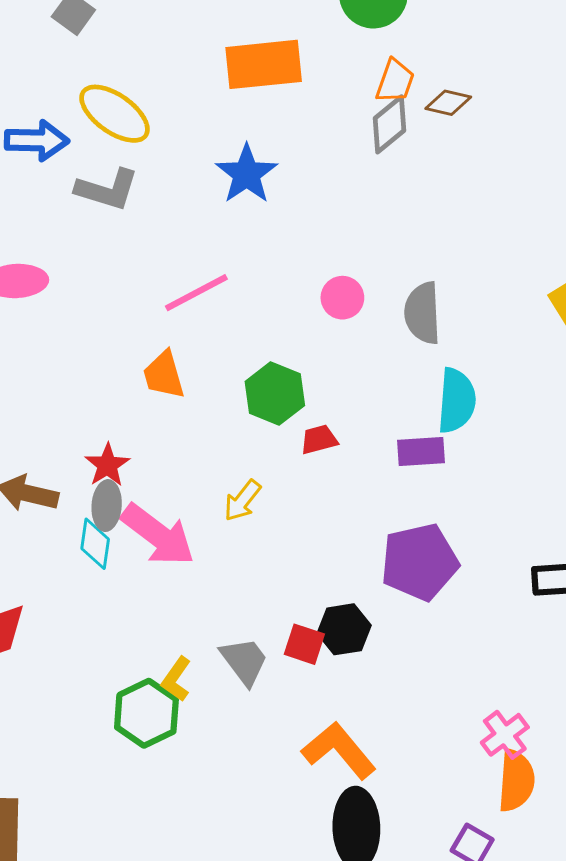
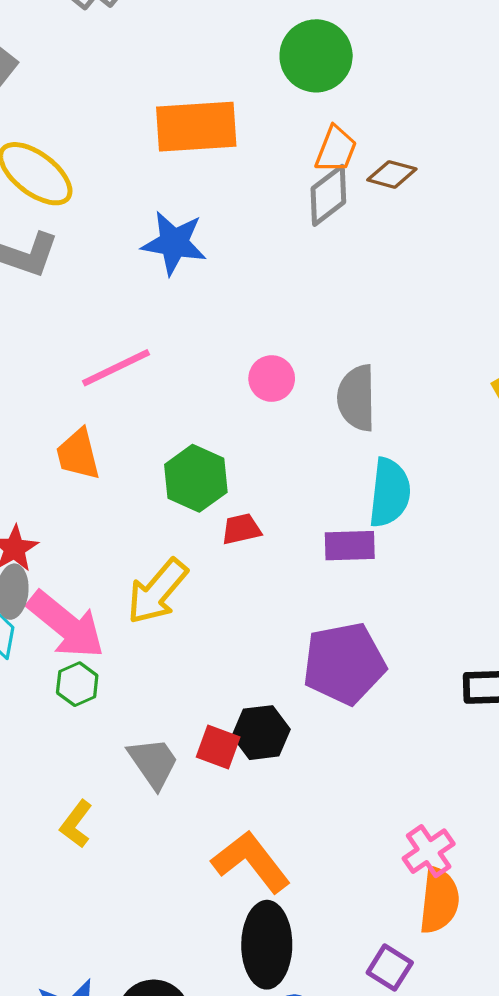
blue star: (247, 174) -> (174, 243), turned -30
yellow arrow: (242, 501) -> (157, 591), size x1.5
yellow L-shape: (176, 679) -> (76, 824), moved
green hexagon: (146, 713) -> (77, 684), moved, size x0.6

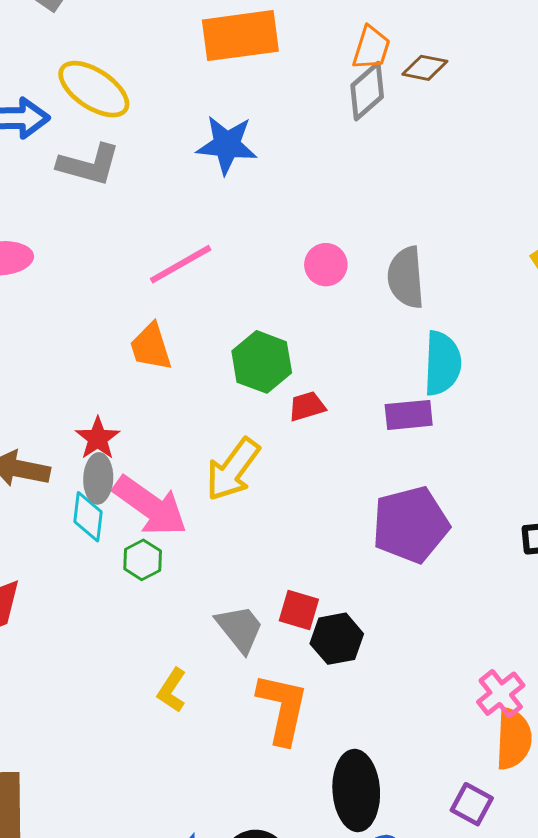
green hexagon: (77, 684) -> (143, 560), moved
black hexagon: (261, 733) -> (337, 639), moved
orange L-shape: (251, 862) -> (283, 708), moved, turned 54

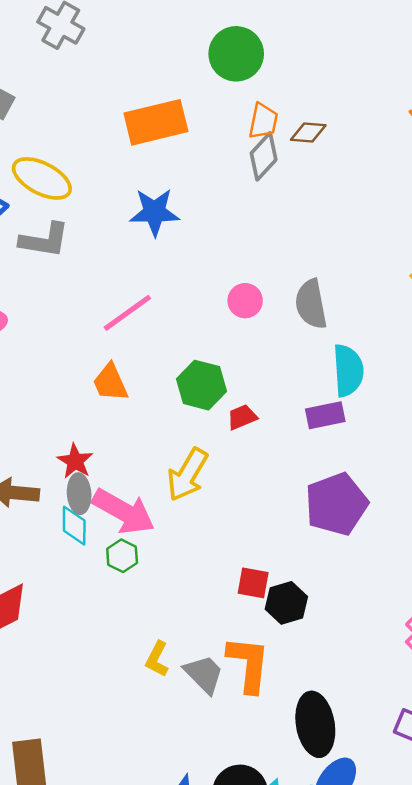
gray trapezoid: (240, 629) -> (204, 674), moved

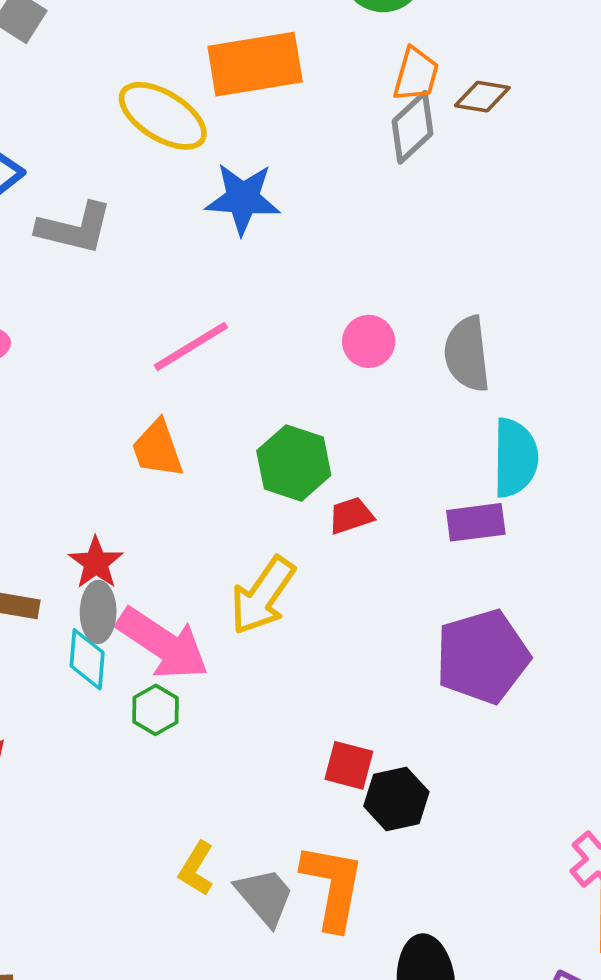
yellow ellipse: (42, 178) -> (163, 116), moved

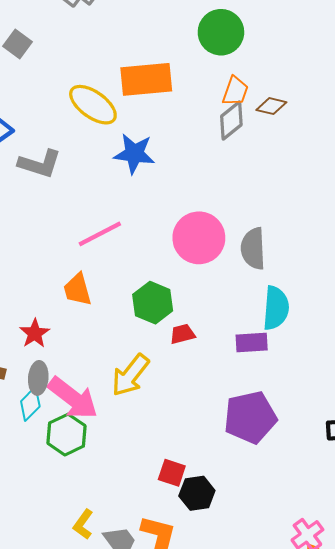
pink circle: (369, 341) -> (199, 238), size x1.8
red star: (96, 563) -> (35, 333), moved
cyan diamond: (87, 659) -> (30, 404), turned 36
green hexagon: (156, 710) -> (66, 435), size x1.5

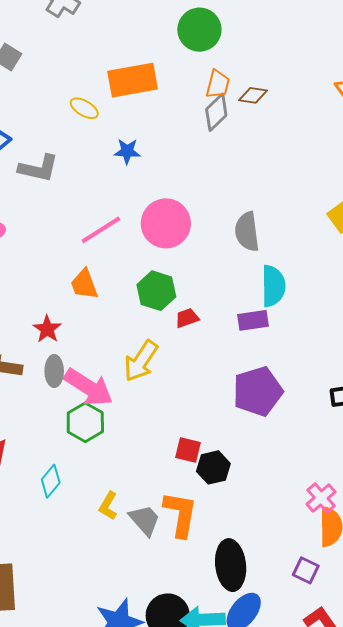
yellow ellipse: (93, 105) -> (84, 108), size x0.6
blue star: (134, 154) -> (127, 151), size x0.7
pink circle: (199, 238) -> (166, 223), moved
cyan diamond: (30, 404) -> (51, 481), moved

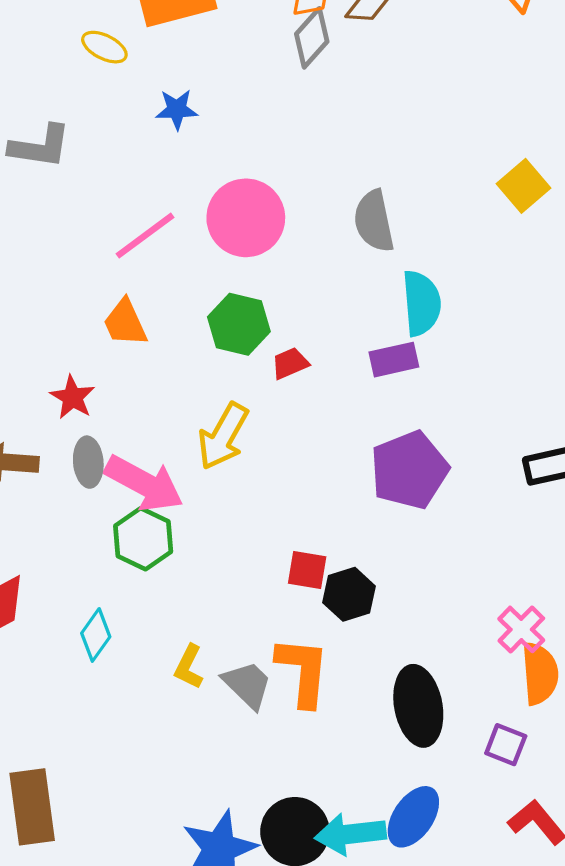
black ellipse: (231, 565) -> (418, 706), moved

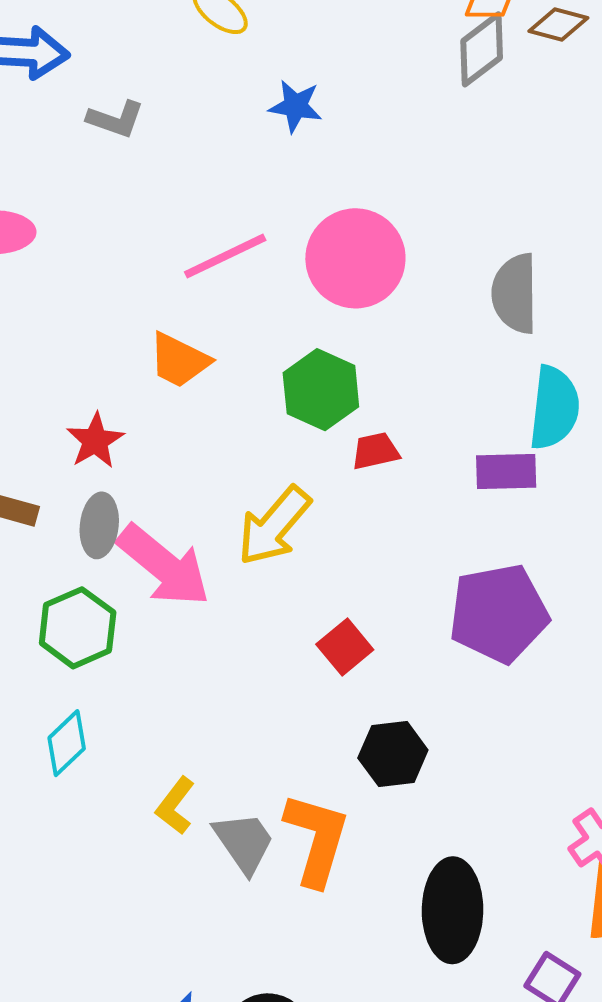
gray L-shape: (40, 146) -> (116, 119), size x0.7
orange trapezoid: (125, 323) -> (179, 360), turned -50
green hexagon: (143, 539) -> (78, 628), moved
red square: (307, 570) -> (345, 647), moved, turned 30

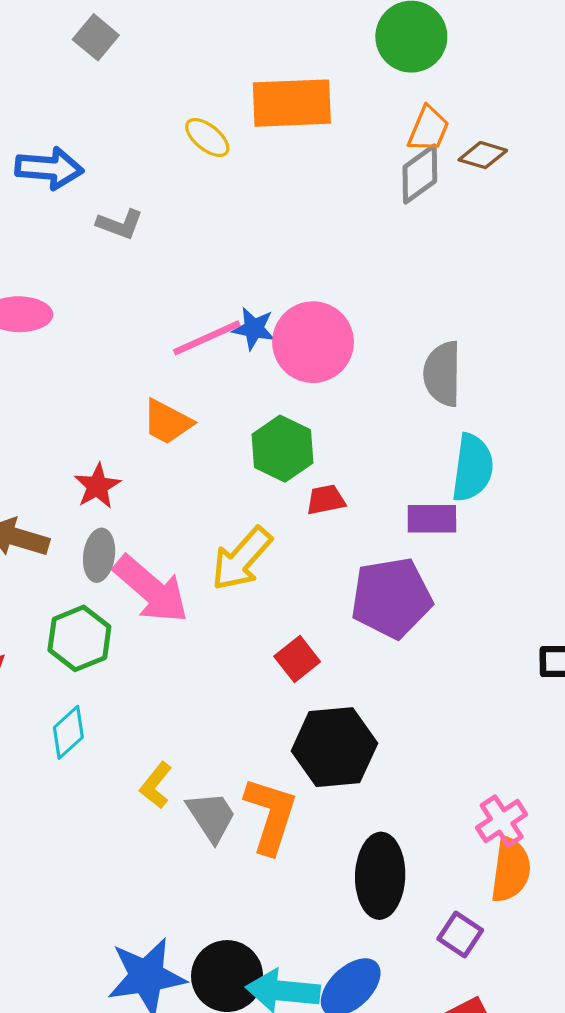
blue star: (296, 106) -> (254, 329), moved
purple pentagon: (499, 613) -> (391, 598), moved
black hexagon: (393, 754) -> (334, 747), size x1.5

